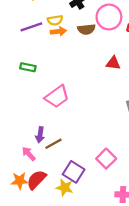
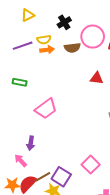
brown line: (53, 144) -> (43, 177), moved

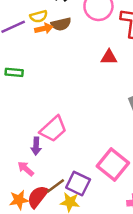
brown semicircle: (72, 48) -> (61, 24), moved
pink trapezoid: (46, 109) -> (53, 129), moved
pink square: (91, 165) -> (113, 165), size x1.4

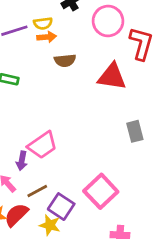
brown semicircle: (61, 24) -> (65, 60), moved
red triangle: (109, 57) -> (112, 77), size x1.6
brown line: (56, 186) -> (37, 191), moved

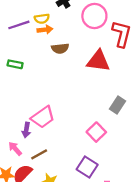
gray rectangle: (135, 131) -> (117, 105), turned 49
pink square: (101, 191) -> (96, 132), moved, size x0.7
purple square: (61, 207) -> (87, 167), moved

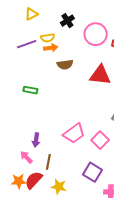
green rectangle: (15, 64) -> (30, 90), moved
pink trapezoid: (43, 117) -> (74, 133), moved
brown line: (39, 154) -> (48, 162), turned -49

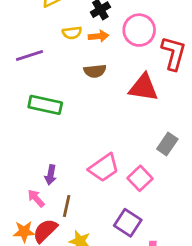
purple line: (27, 44) -> (30, 56), moved
orange arrow: (51, 48) -> (98, 36), moved
green rectangle: (30, 90) -> (45, 105), size x1.6

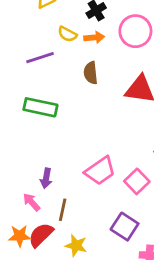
yellow semicircle: (72, 33) -> (67, 34), turned 36
purple line: (30, 56) -> (40, 58), moved
brown semicircle: (95, 71) -> (91, 73), turned 90

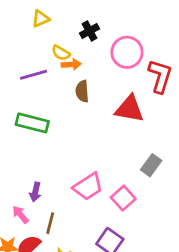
orange arrow: (94, 37) -> (71, 64), moved

